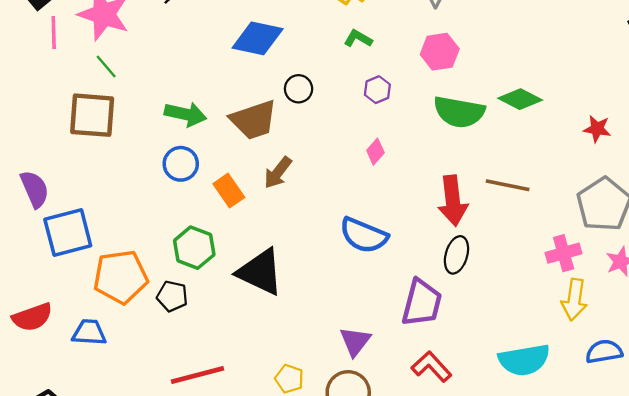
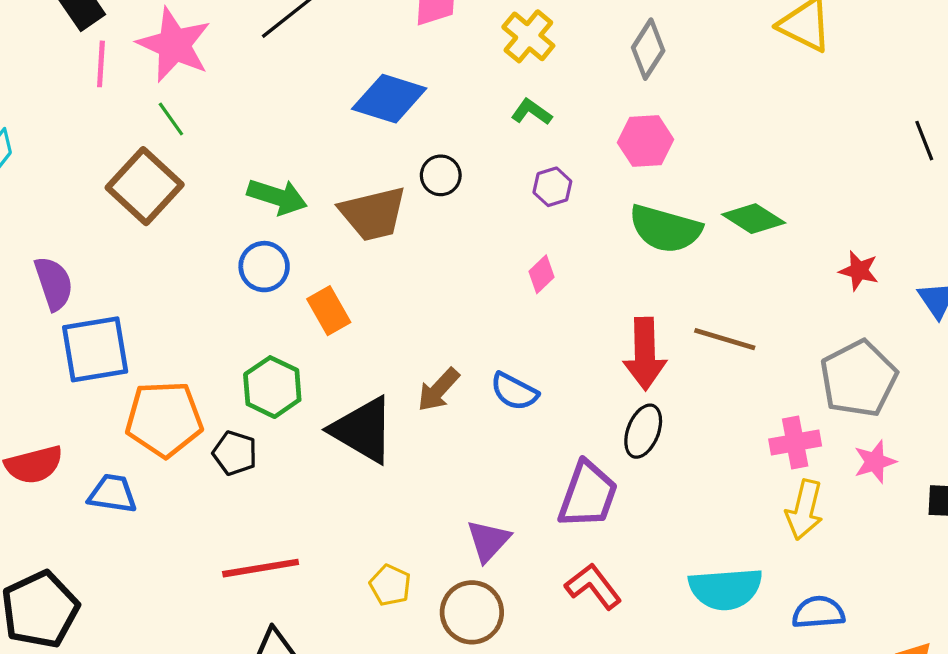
brown square: (92, 115) -> (145, 186), turned 33
brown arrow: (278, 173) -> (438, 390), moved
blue semicircle: (364, 235) -> (514, 391), size x0.7
blue semicircle: (604, 352) -> (818, 612), moved

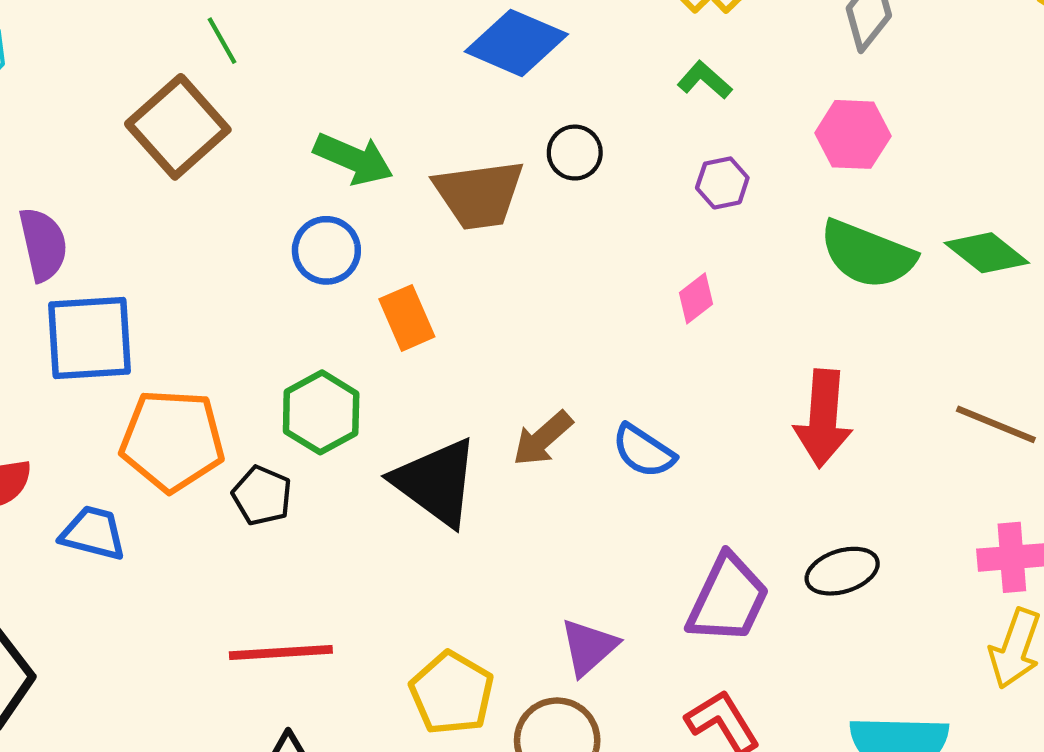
brown line: (725, 339) -> (996, 424), moved
black ellipse: (643, 431) -> (842, 571), moved, turned 45
yellow pentagon: (390, 585) -> (452, 693), size x1.5

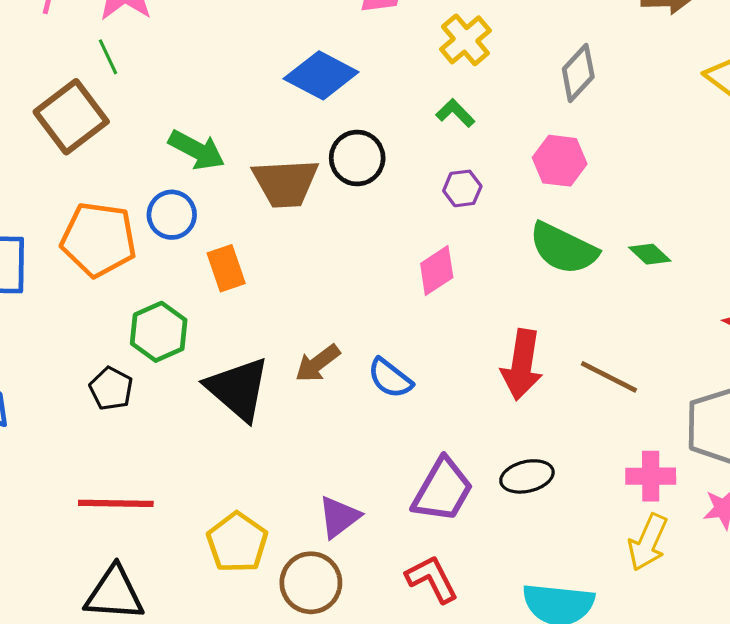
black circle: (575, 153) -> (357, 158), size x1.4
green diamond: (987, 253) -> (650, 254), size x0.7
pink diamond: (696, 298) -> (437, 270), size x1.4
brown line: (996, 424) -> (609, 377), moved
orange pentagon: (172, 440) -> (99, 239), moved

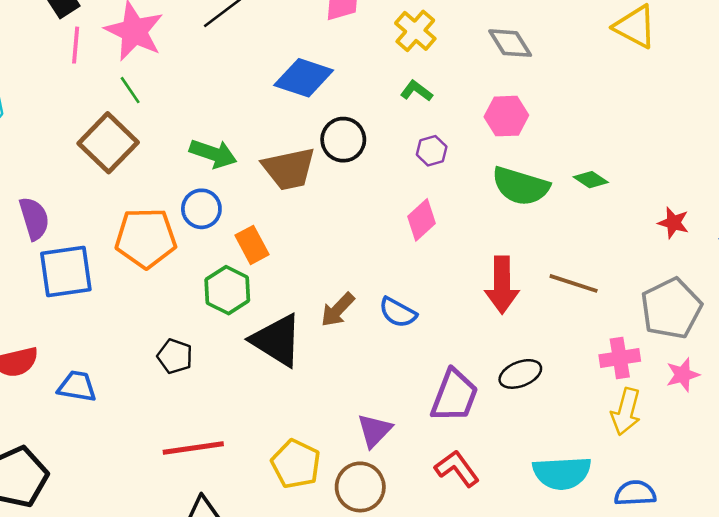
gray diamond: (578, 73) -> (510, 43), turned -66
green hexagon: (159, 332) -> (227, 290), moved

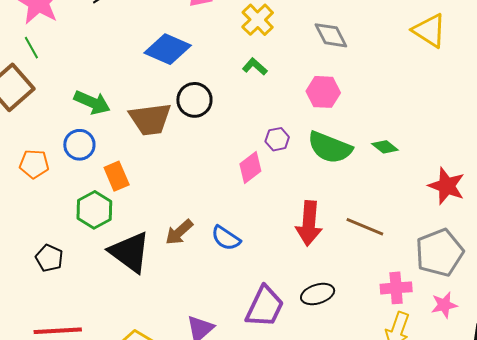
purple hexagon: (432, 151) -> (277, 139), moved
red star: (673, 223) -> (447, 186), size x1.5
orange pentagon: (146, 238) -> (34, 164), size x0.6

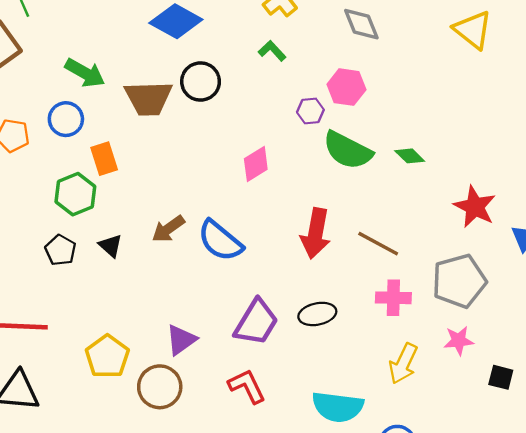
purple hexagon: (277, 139) -> (310, 111), moved
blue semicircle: (226, 238) -> (220, 241), size x1.4
black triangle: (130, 252) -> (111, 246), size x0.5
black pentagon: (49, 258) -> (60, 250), moved
pink cross: (396, 288) -> (393, 298), moved

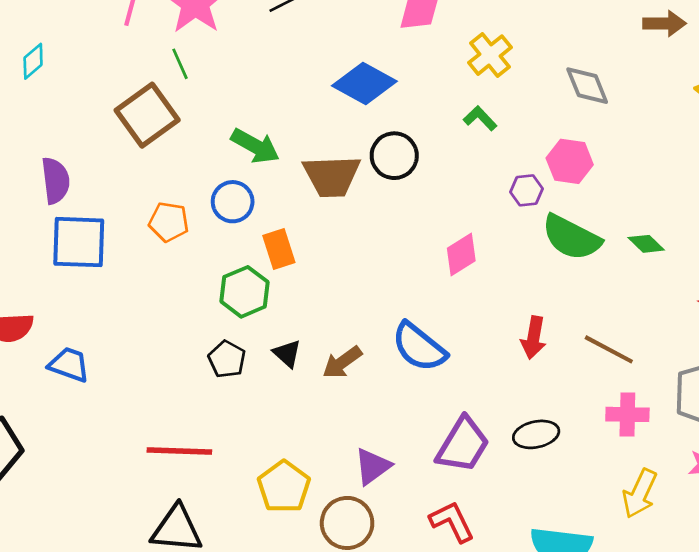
brown arrow: (168, 229) -> (342, 362), moved
red arrow: (316, 233) -> (534, 338), size x0.7

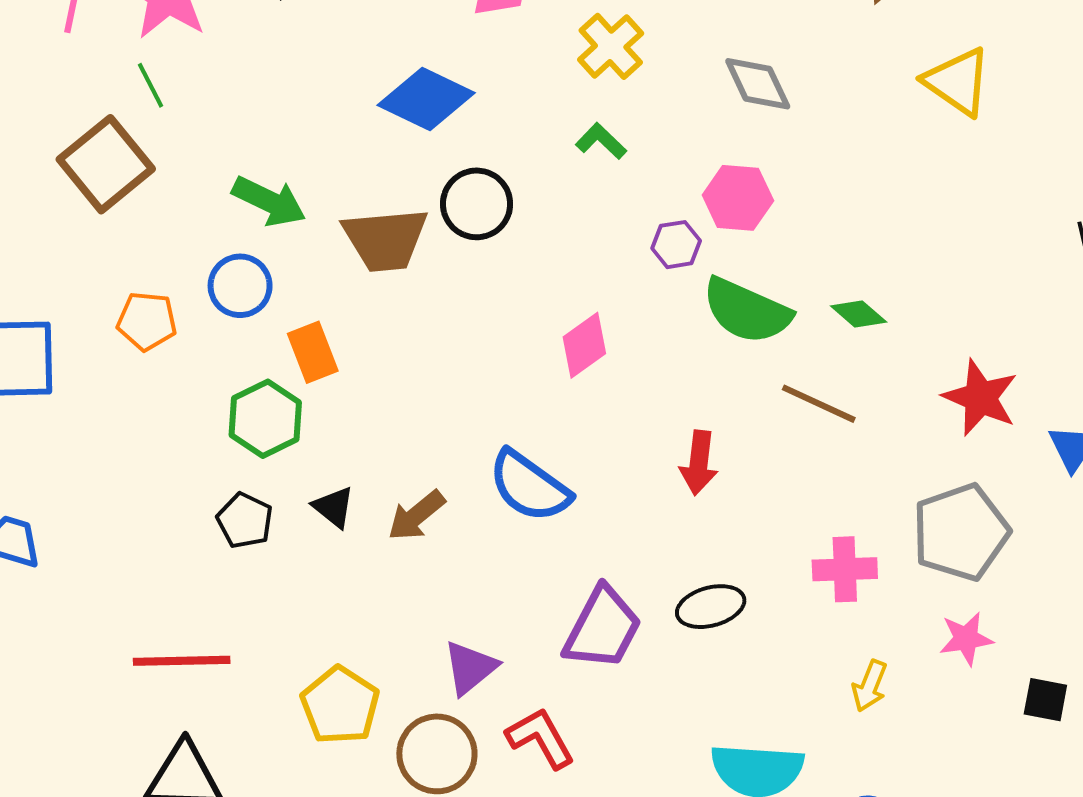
brown line: (609, 349) -> (819, 404), moved
yellow arrow: (640, 494) -> (870, 686), size x0.7
red L-shape: (452, 522) -> (540, 738), moved

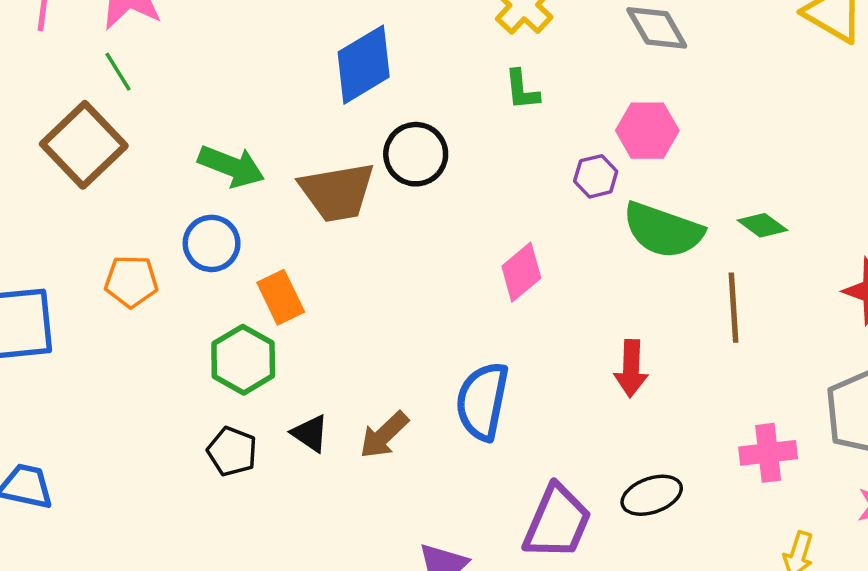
blue diamond: (426, 99) -> (364, 65), turned -52
green L-shape: (601, 141) -> (522, 90), turned -135
brown line: (819, 404) -> (734, 308), turned 66
blue semicircle: (529, 486) -> (482, 401), turned 70

